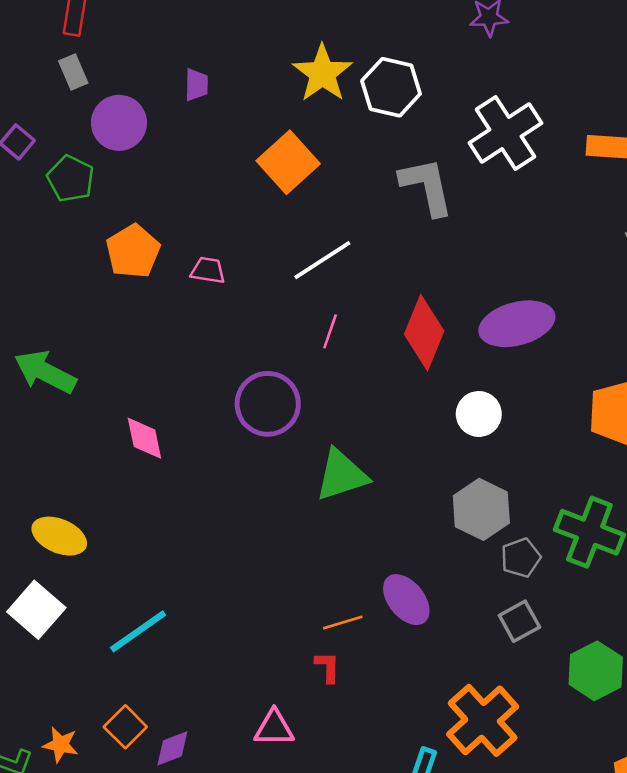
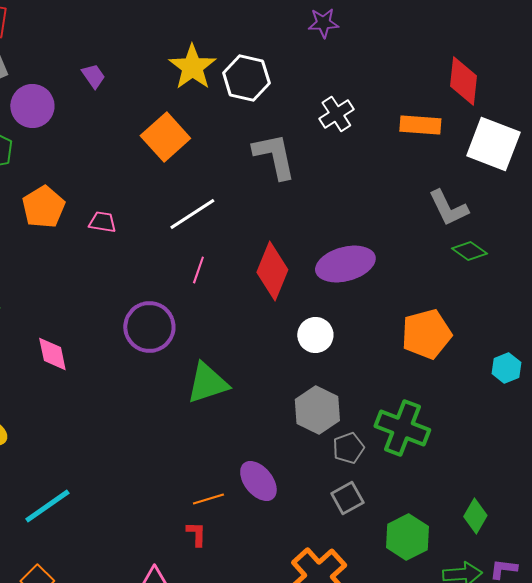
purple trapezoid: (197, 85) -> (93, 76), turned -36
white cross: (505, 133) -> (336, 114), size x0.6

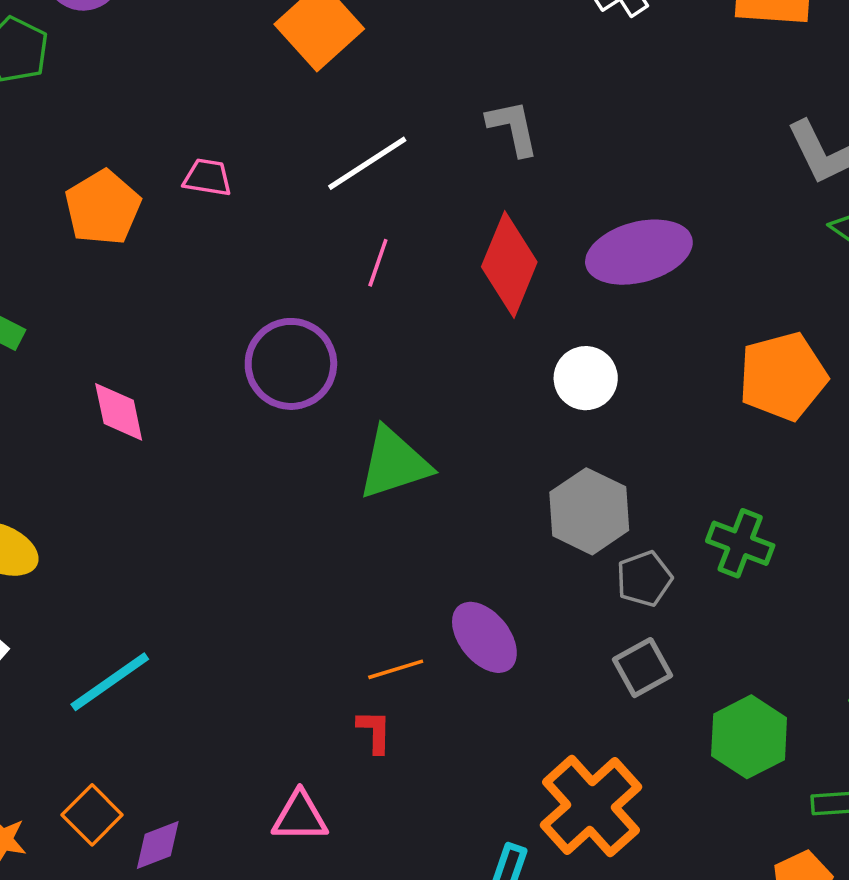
gray L-shape: (274, 156) -> (513, 128), moved, size x0.7
orange pentagon: (43, 207) -> (103, 208), moved
green cross: (402, 428) -> (740, 543), size x0.7

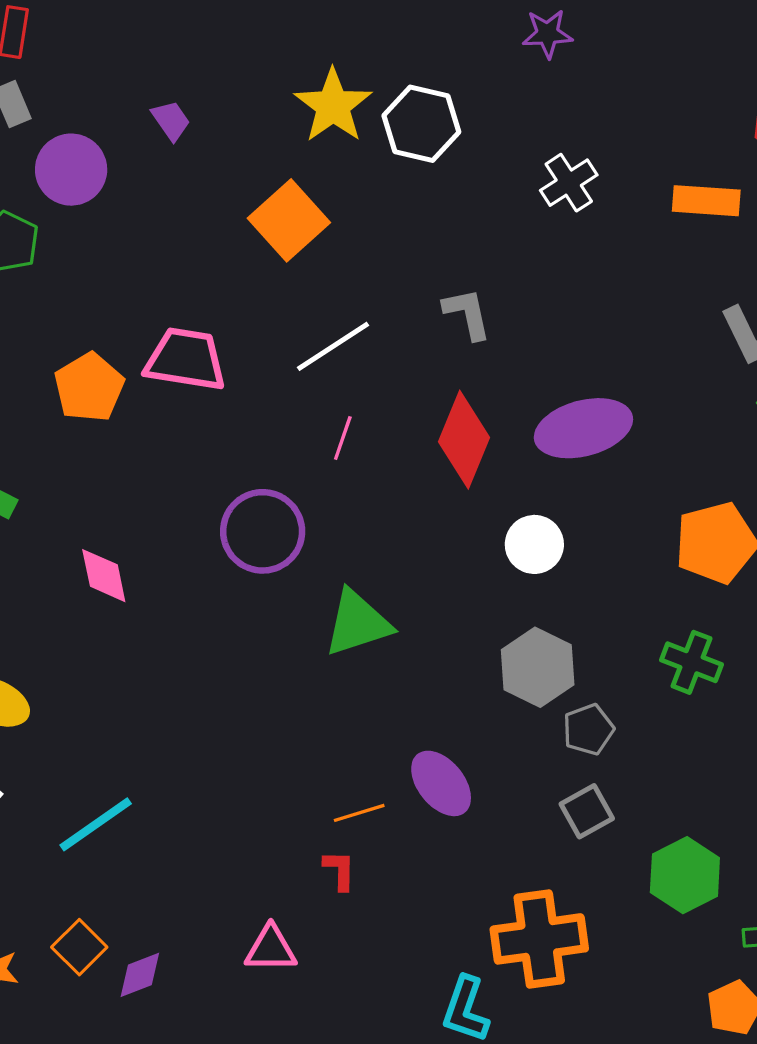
pink trapezoid: (207, 177) -> (186, 359), size x1.8
green cross: (740, 543) -> (692, 662), moved
orange cross: (591, 806) -> (539, 939), turned 34

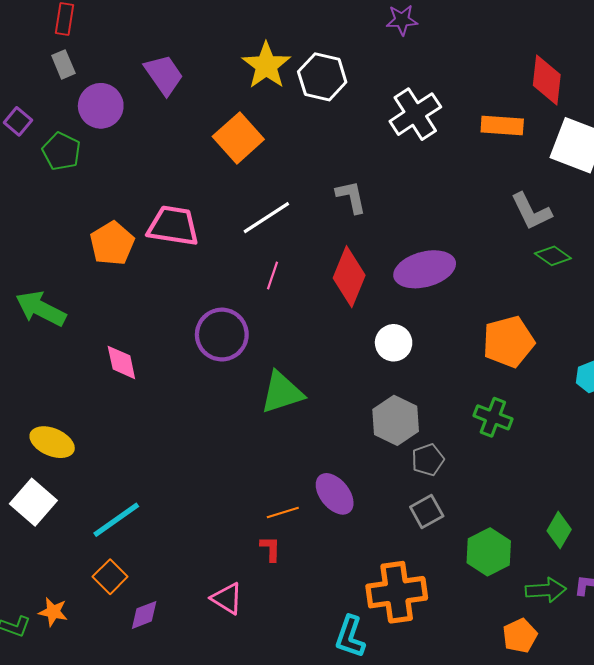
purple trapezoid: (171, 120) -> (164, 75), size x1.6
white cross: (569, 183) -> (415, 114), size x1.4
orange square: (79, 947) -> (110, 577), moved
pink triangle: (271, 949) -> (227, 598), turned 32

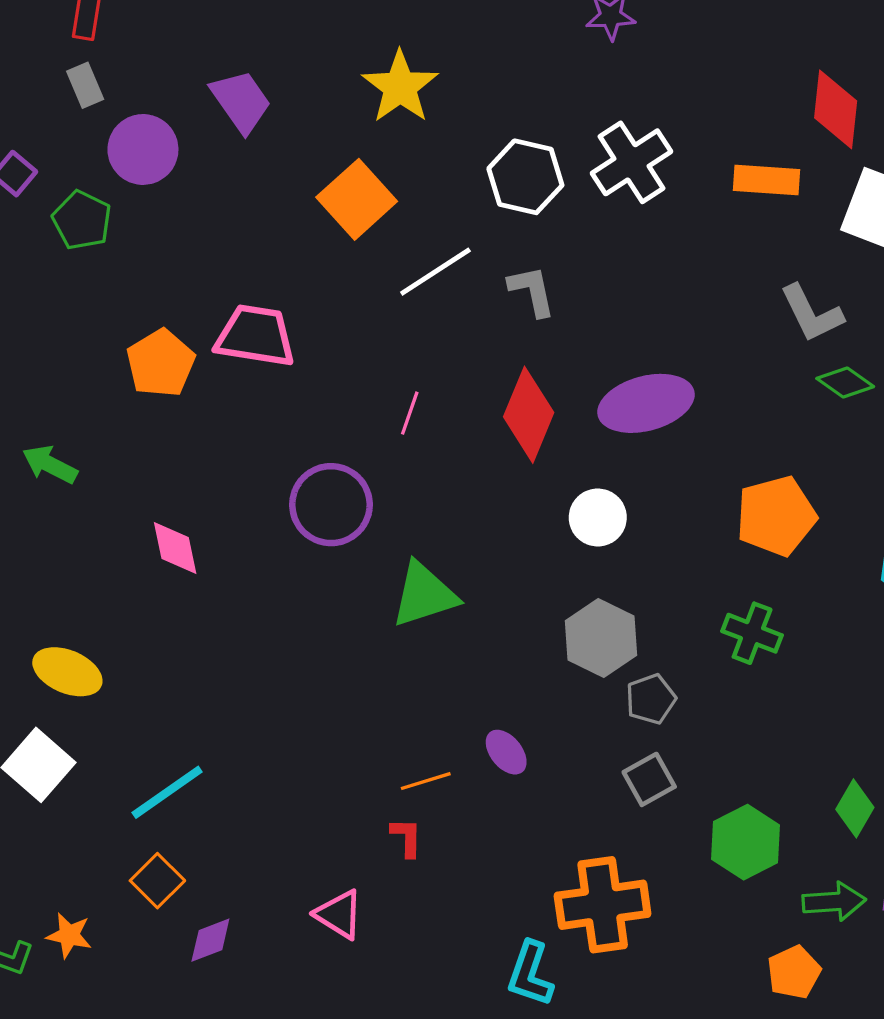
white hexagon: (322, 77) -> (525, 177), moved
white line: (266, 218) -> (435, 272), moved
green arrow: (41, 309) -> (50, 464), size x0.7
purple ellipse: (335, 494) -> (506, 752), size x0.7

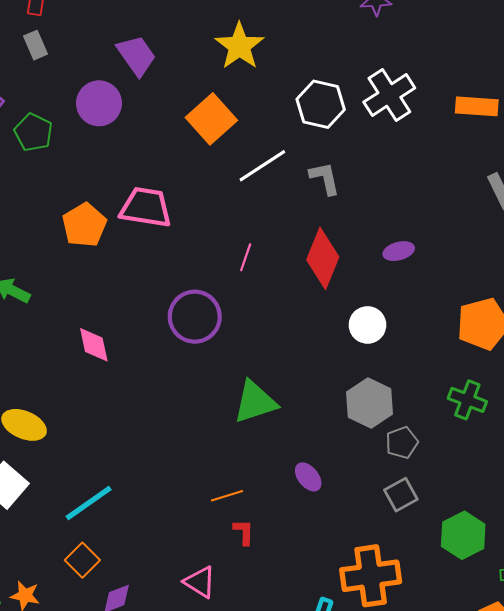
purple circle: (143, 149) -> (99, 103), moved
purple ellipse: (646, 403) -> (399, 251), size x0.5
green triangle: (424, 595) -> (255, 402), moved
orange line: (426, 781) -> (227, 496), moved

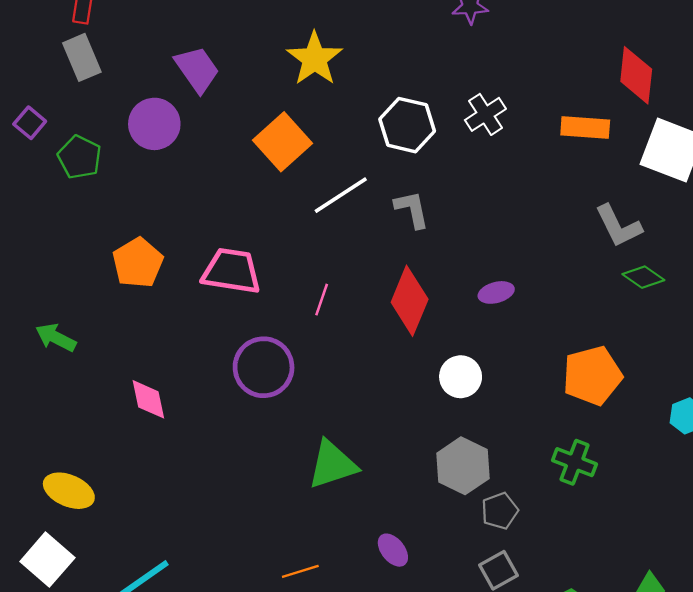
gray rectangle: (36, 45) -> (82, 57), size x1.4
white cross: (389, 95) -> (485, 114), size x0.7
pink trapezoid: (146, 207) -> (231, 271), moved

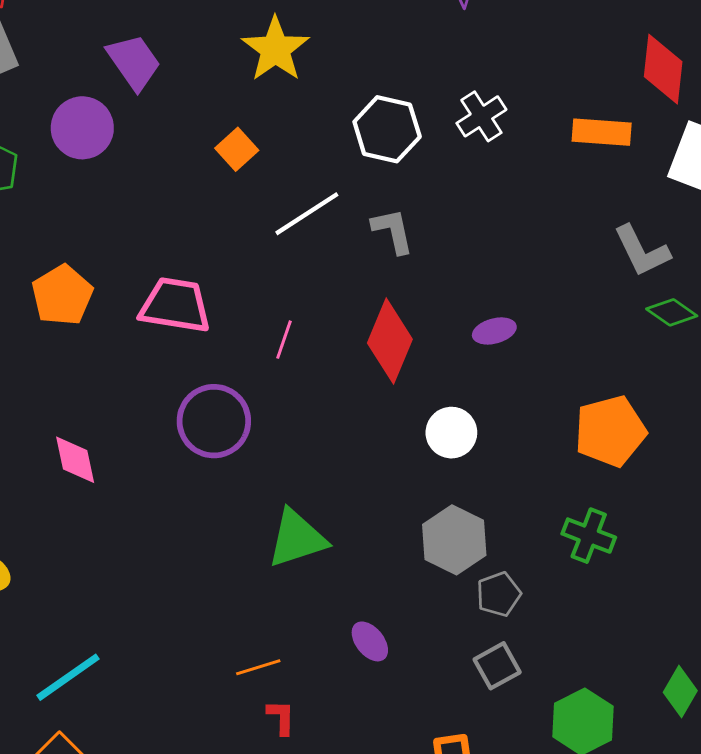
orange square: (283, 142) -> (237, 149), size x0.6

